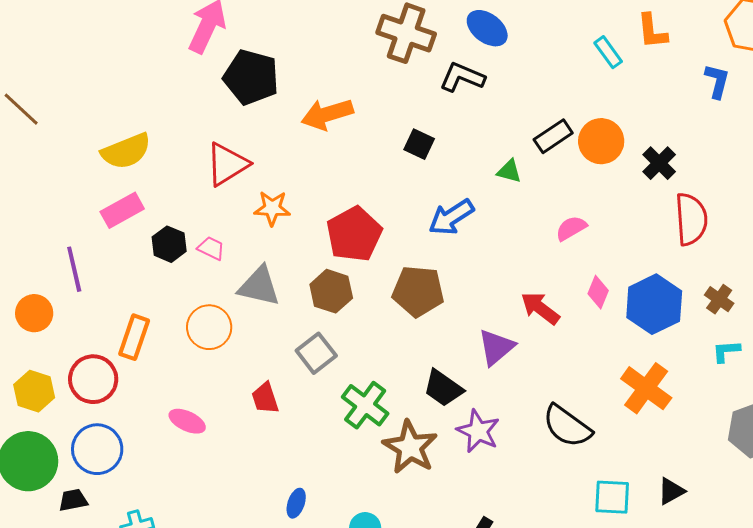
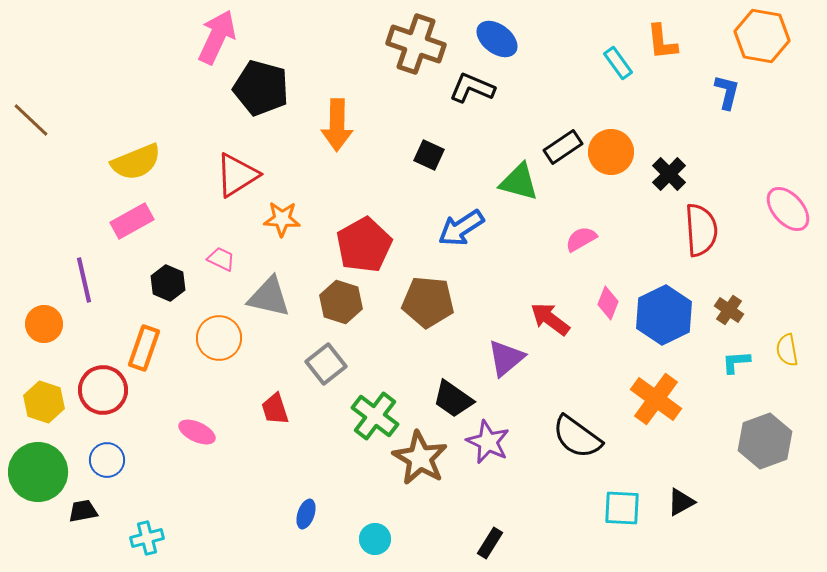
orange arrow: (327, 114) -> (337, 125), turned -72
green triangle: (509, 171) -> (519, 182), size x1.6
black hexagon: (169, 244) -> (168, 283), moved
blue circle: (97, 449) -> (107, 460), size x0.7

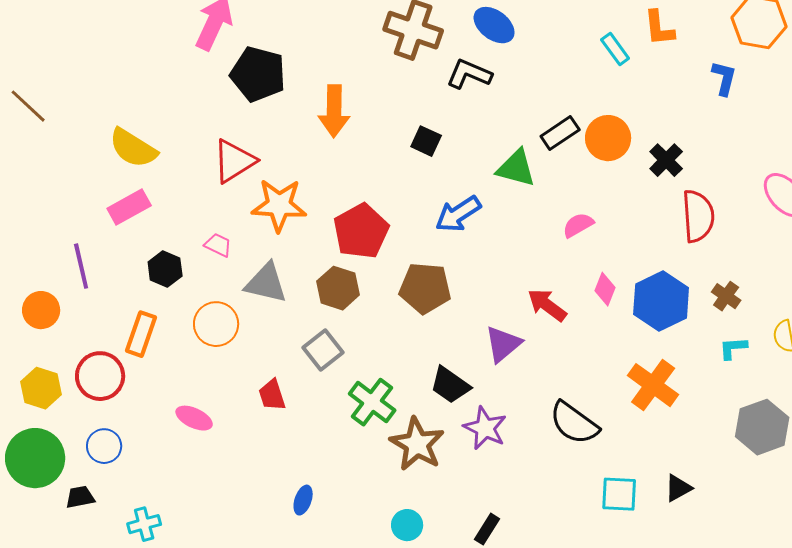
yellow semicircle: (136, 162) -> (133, 148), turned 54
orange star: (282, 219) -> (279, 205), size x1.5
cyan circle: (375, 539) -> (407, 525), moved

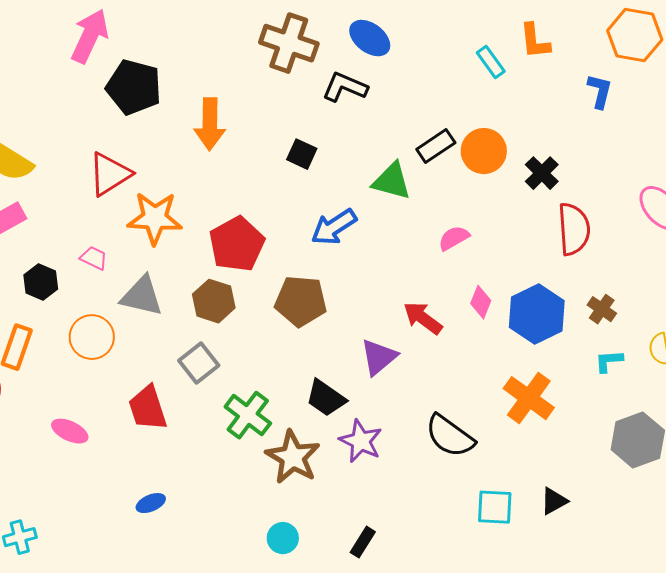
red trapezoid: (272, 395) -> (148, 408), size x1.4
blue ellipse: (303, 500) -> (151, 503), moved, turned 48

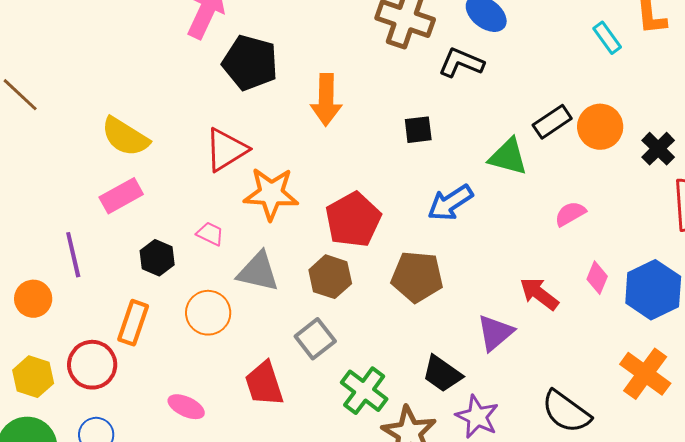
black square: (302, 154) -> (418, 130), turned -32

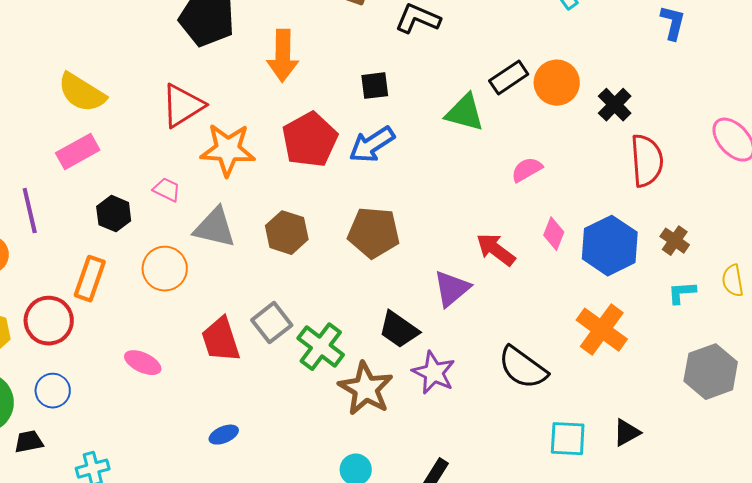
blue arrow: (450, 203) -> (372, 145), moved
red pentagon: (353, 220) -> (310, 140), moved
gray square: (315, 339) -> (272, 323), moved

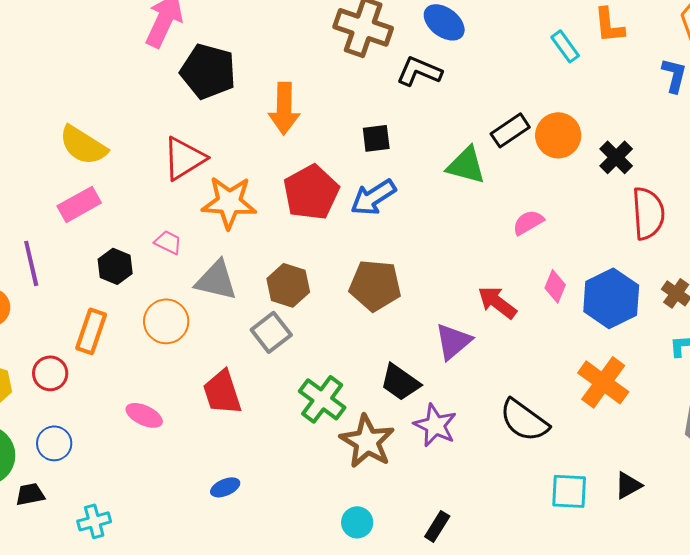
red circle: (49, 321) -> (50, 373), size x0.7
gray square: (272, 323) -> (271, 332), moved

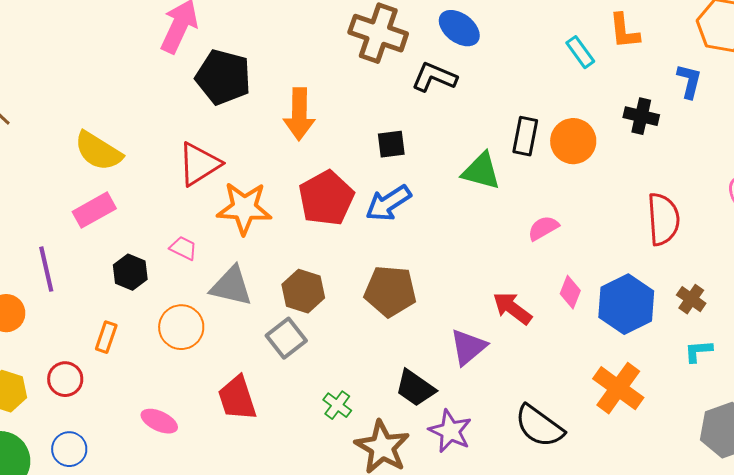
black rectangle: (510, 130) -> (525, 136), turned -45
black cross: (616, 157) -> (641, 116), moved, turned -32
orange rectangle: (91, 331) -> (106, 337), size x0.7
green cross: (322, 399) -> (337, 405), size x0.6

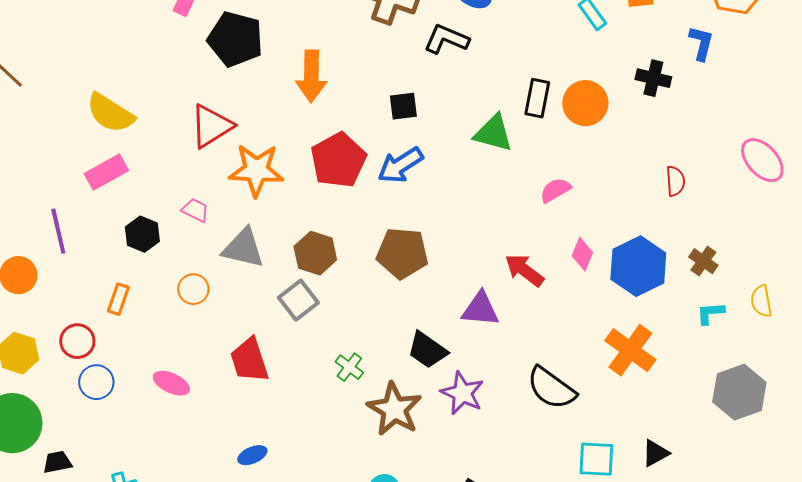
red semicircle: (663, 219) -> (675, 181), size x0.6
orange circle: (181, 327) -> (193, 289), size x0.7
purple triangle: (468, 347) -> (480, 309), turned 45
blue circle: (69, 449) -> (96, 382), moved

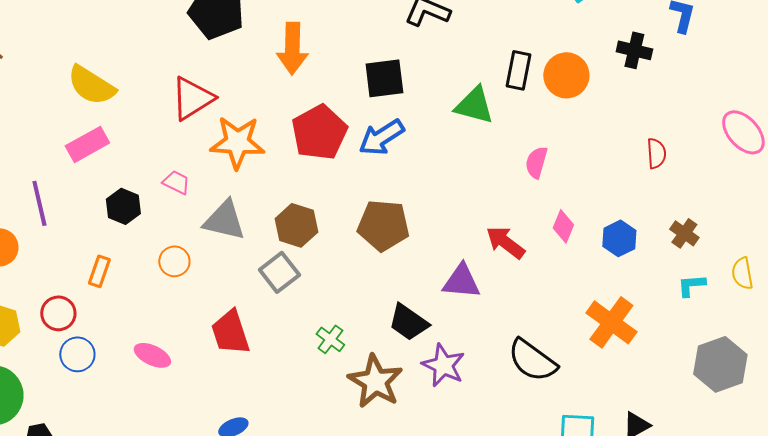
black square: (403, 106) -> (384, 78), size x1.4
pink semicircle: (555, 190) -> (536, 162), turned -44
blue hexagon: (638, 266) -> (619, 238), size x0.6

